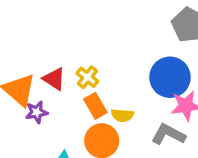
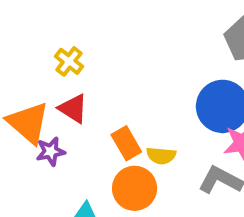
yellow cross: (87, 77) -> (69, 61), moved

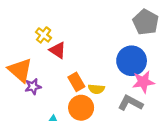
red triangle: (73, 108) -> (58, 50), moved

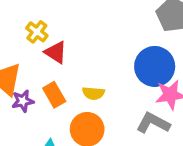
orange rectangle: (76, 82) -> (54, 95), moved
yellow semicircle: (96, 89) -> (93, 93), moved

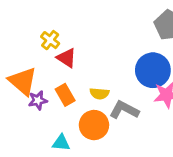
gray L-shape: (153, 123) -> (124, 110), moved

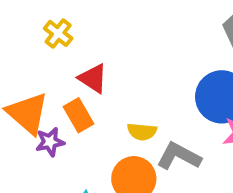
yellow cross: (50, 40) -> (58, 33), moved
orange rectangle: (65, 95) -> (79, 115), moved

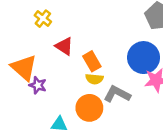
orange rectangle: (79, 115) -> (92, 61), moved
purple star: (50, 142) -> (38, 85), turned 30

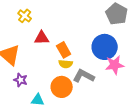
red triangle: (64, 46) -> (42, 38), turned -35
purple star: (38, 85) -> (21, 80), moved

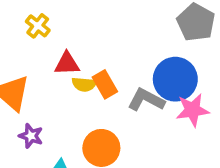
yellow semicircle: (66, 64) -> (84, 84), moved
gray L-shape: (84, 76) -> (146, 100), moved

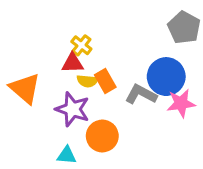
yellow cross: (38, 26) -> (81, 45), moved
purple star: (31, 136) -> (73, 109), moved, size x1.6

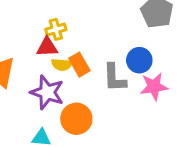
yellow cross: (81, 45) -> (56, 29), turned 36
blue circle: (166, 77) -> (139, 60), size x0.7
gray L-shape: (141, 94) -> (114, 78), turned -120

